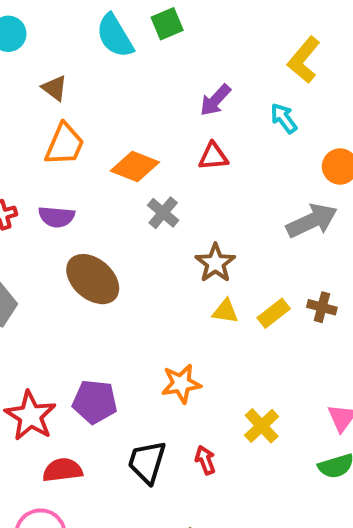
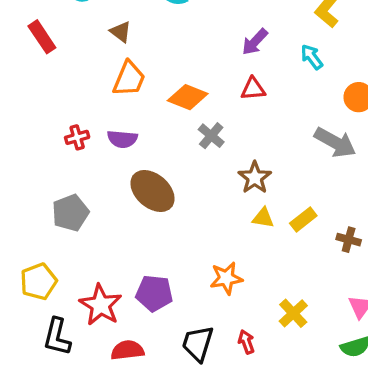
gray arrow: (312, 221) -> (335, 142), turned 54
brown cross: (322, 307) -> (349, 240), moved

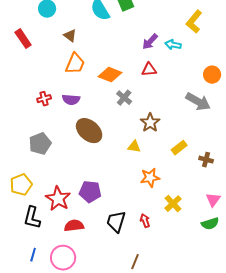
cyan arrow: (312, 57) -> (173, 45), moved, turned -42
yellow triangle: (263, 218) -> (134, 147), moved
orange star: (226, 278) -> (150, 178), moved

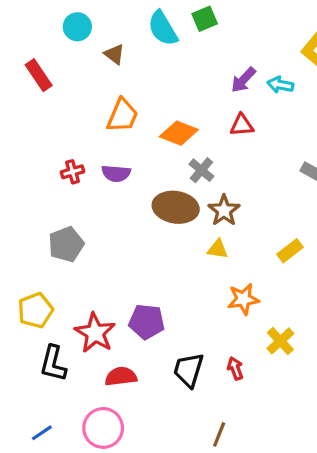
brown triangle: (70, 36) -> (114, 54), moved
brown star: (150, 123) -> (224, 210), moved
brown ellipse: (89, 131) -> (176, 207), moved, turned -32
blue line: (33, 255) -> (42, 433), moved, turned 40

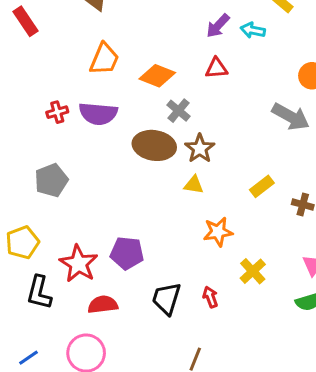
purple semicircle: (116, 173) -> (98, 114), size x1.4

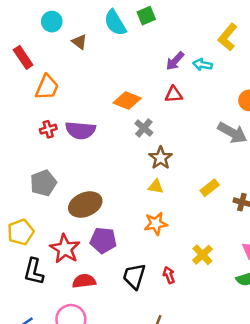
orange trapezoid: (104, 59) -> (47, 87), moved
brown ellipse: (154, 145) -> (85, 205), moved, turned -32
orange star: (218, 232) -> (156, 224), moved

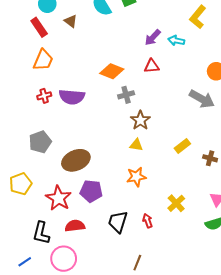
red rectangle: (23, 57) -> (39, 27), moved
gray cross: (144, 128) -> (126, 95), turned 35
black L-shape: (34, 271) -> (41, 233), moved

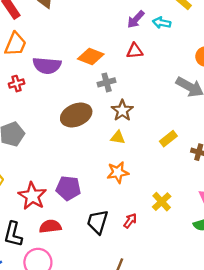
purple semicircle: (72, 97) -> (47, 66), moved
brown ellipse: (76, 160) -> (76, 115), moved
red arrow: (148, 221) -> (130, 221), turned 56

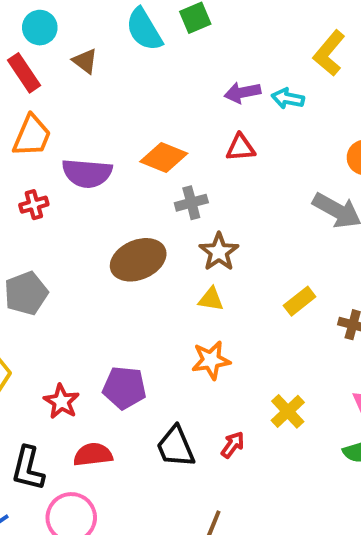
purple arrow: (136, 19) -> (242, 92), turned 36
red star: (32, 196) -> (61, 401), size x0.7
black trapezoid: (98, 222) -> (176, 447), turned -40

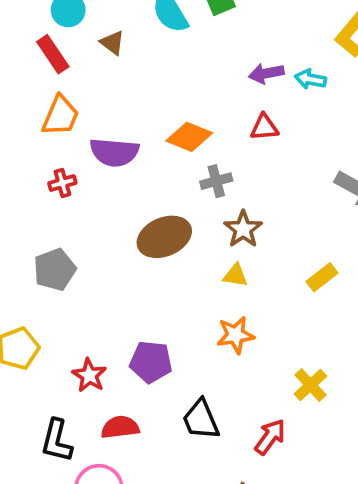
red arrow: (233, 445) -> (270, 437), moved, size x1.4

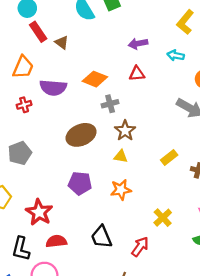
brown triangle: (112, 43) -> (62, 43), moved
red rectangle: (53, 54) -> (38, 32), moved
cyan arrow: (310, 79) -> (176, 55), moved
purple pentagon: (151, 362) -> (80, 183), moved
red star: (89, 375) -> (39, 212), size x1.4

